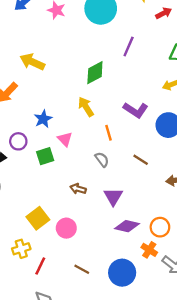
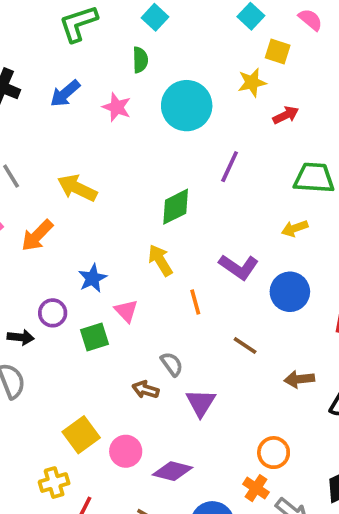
gray semicircle: (102, 160) -> (172, 364), moved
purple diamond: (127, 226) -> (173, 471), moved

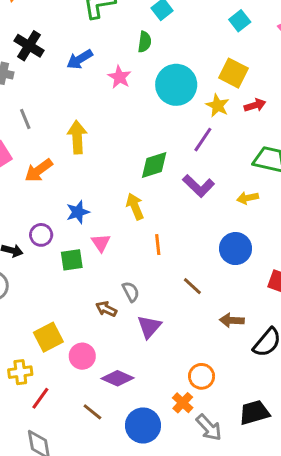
yellow square: (278, 52) -> (234, 73), moved, size x1.4
yellow star: (252, 82) -> (218, 106), moved, turned 30
yellow arrow: (77, 188) -> (77, 137), turned 52
purple L-shape: (239, 267) -> (199, 186), moved

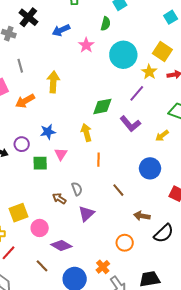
yellow arrow: (248, 198) -> (162, 136), turned -32
orange circle: (202, 376) -> (125, 243), moved

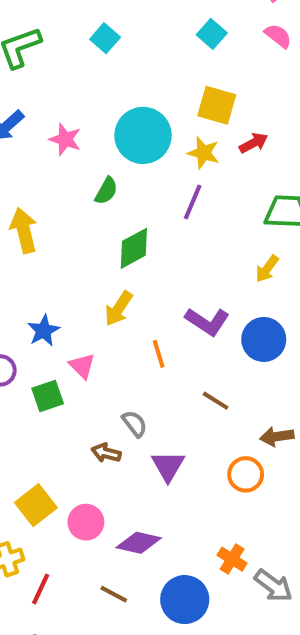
green semicircle: (106, 24) -> (106, 191), moved, turned 32
purple L-shape: (130, 124) -> (207, 321), moved
yellow arrow: (86, 132) -> (119, 309), turned -114
orange circle: (125, 243) -> (246, 474), moved

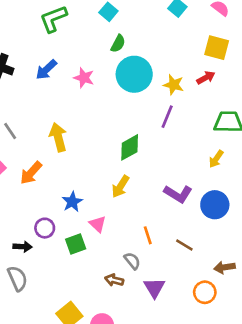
yellow square: (217, 105) -> (217, 48), moved
green semicircle: (106, 191) -> (118, 44), moved
orange line: (159, 354) -> (148, 235), moved

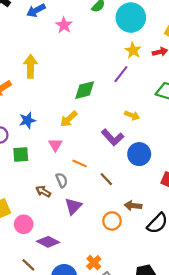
cyan circle: (134, 74) -> (131, 18), moved
yellow arrow: (216, 159) -> (132, 115), moved, turned -120
pink triangle: (98, 224) -> (55, 145), moved
orange line: (148, 235) -> (80, 163), turned -64

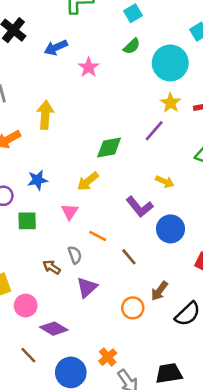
brown arrow: (133, 206) -> (159, 291), turned -63

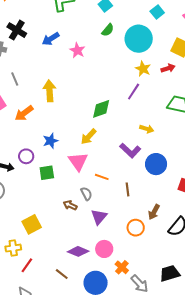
pink triangle: (70, 212) -> (78, 161), size x1.5
brown line: (129, 257) -> (127, 189), turned 40
pink circle: (26, 306) -> (104, 249), moved

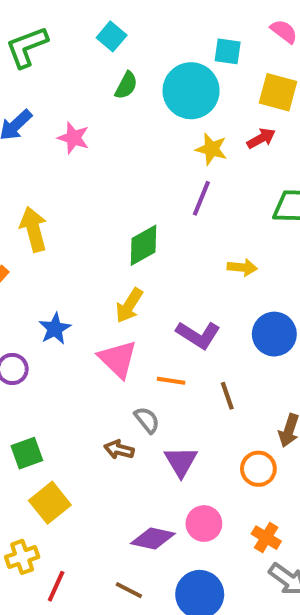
cyan square: (157, 12) -> (228, 51), moved, turned -32
purple L-shape: (130, 150) -> (198, 335), moved
green square: (47, 173) -> (27, 453), moved
orange cross: (122, 267) -> (266, 538), moved

